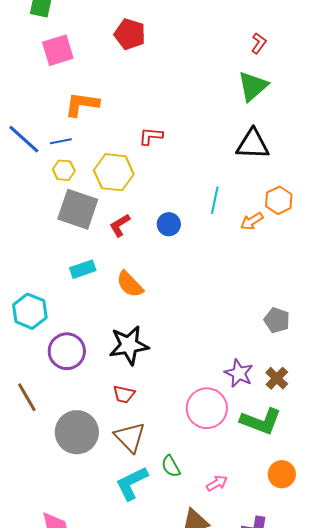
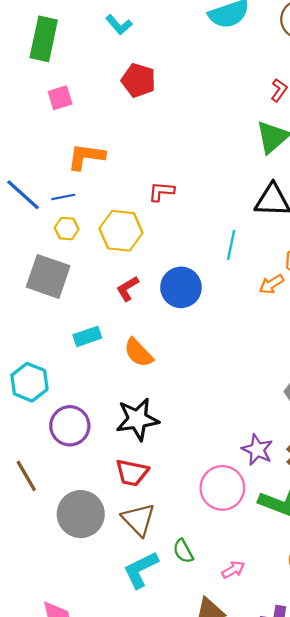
pink square: (58, 50) -> (60, 98), size x0.7
cyan line: (215, 200) -> (231, 245), moved
gray square: (78, 209) -> (48, 276), moved
blue circle: (169, 224) -> (181, 287), size x1.6
red trapezoid: (124, 394) -> (132, 473), size x1.4

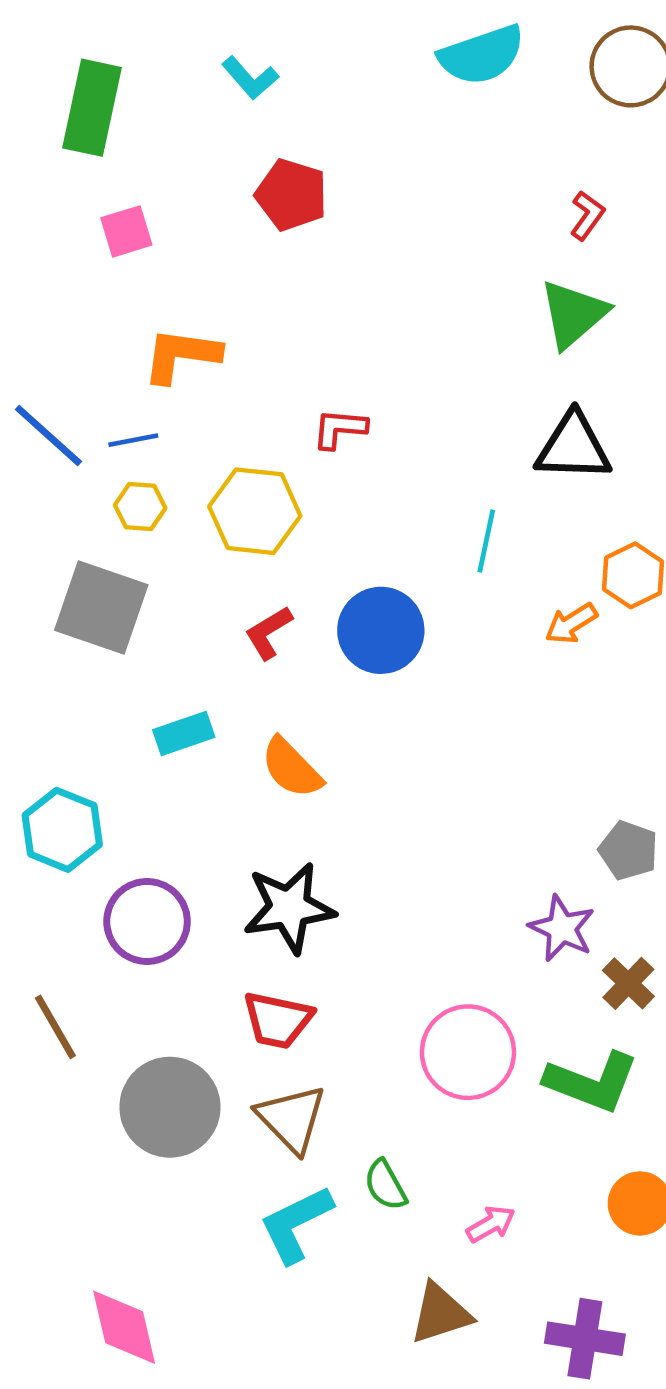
purple star: (257, 450) -> (562, 928), moved

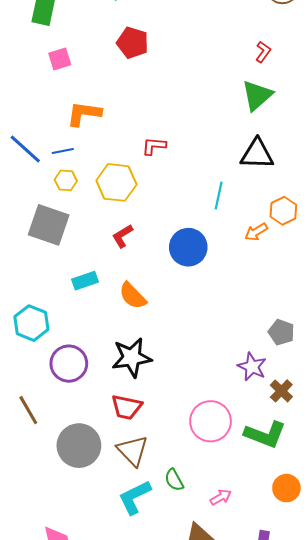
blue circle: (381, 630) -> (188, 247), moved

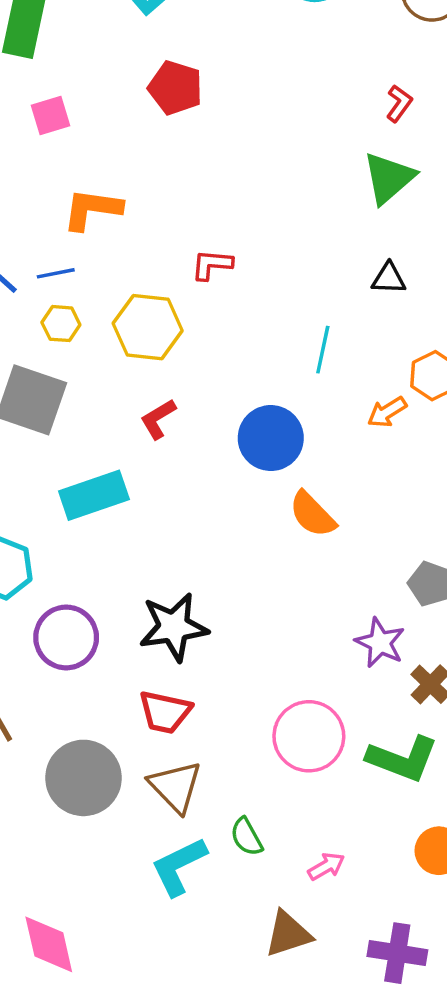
black triangle: (257, 154) -> (389, 279), size x0.6
cyan rectangle: (85, 281) -> (94, 495), size x1.5
orange semicircle: (133, 296) -> (312, 514), moved

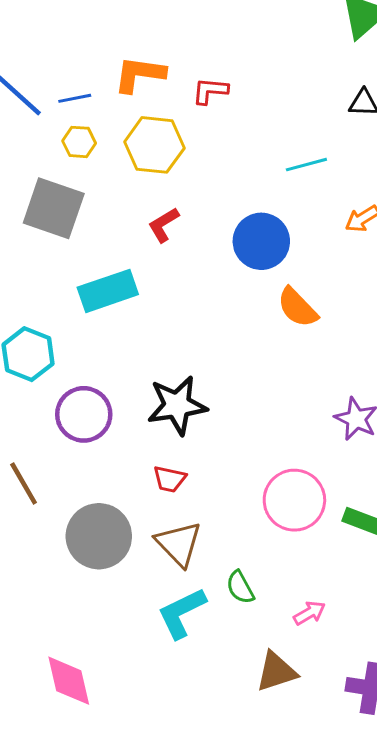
orange L-shape: (92, 209) -> (139, 74), moved
cyan line: (323, 350) -> (306, 165), turned 63
red trapezoid: (165, 712) -> (170, 479), size x0.7

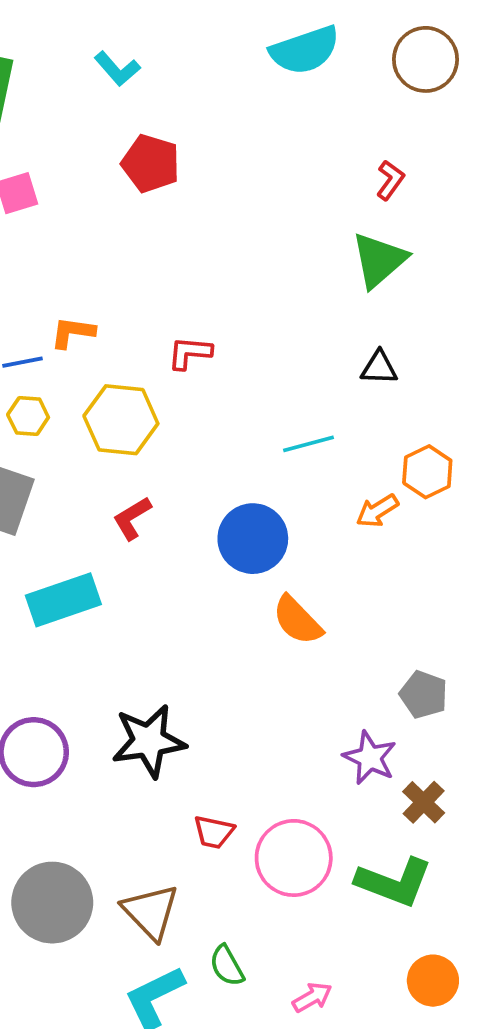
orange L-shape: (139, 74) -> (73, 332), moved, size x0.7
red trapezoid: (170, 479) -> (214, 832), moved

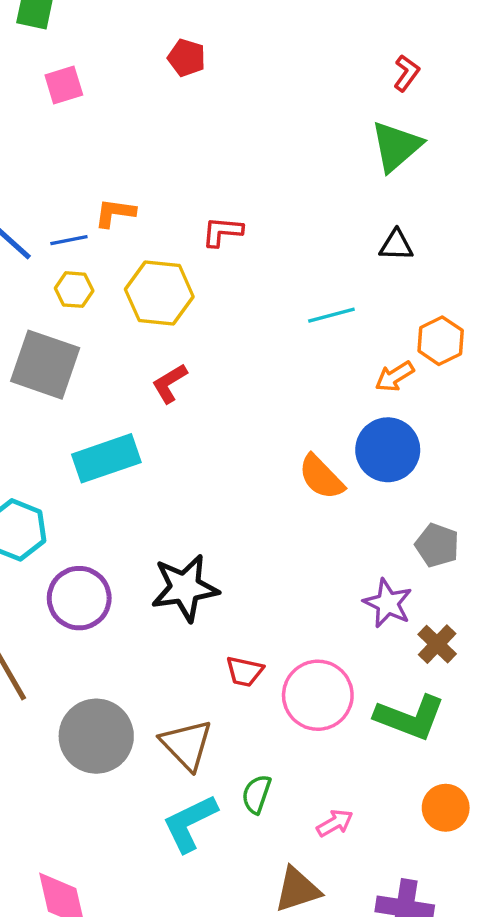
red pentagon: (151, 163) -> (187, 58), size x0.7
blue circle: (253, 539) -> (388, 450), moved
green semicircle: (227, 966) -> (256, 794), turned 48

